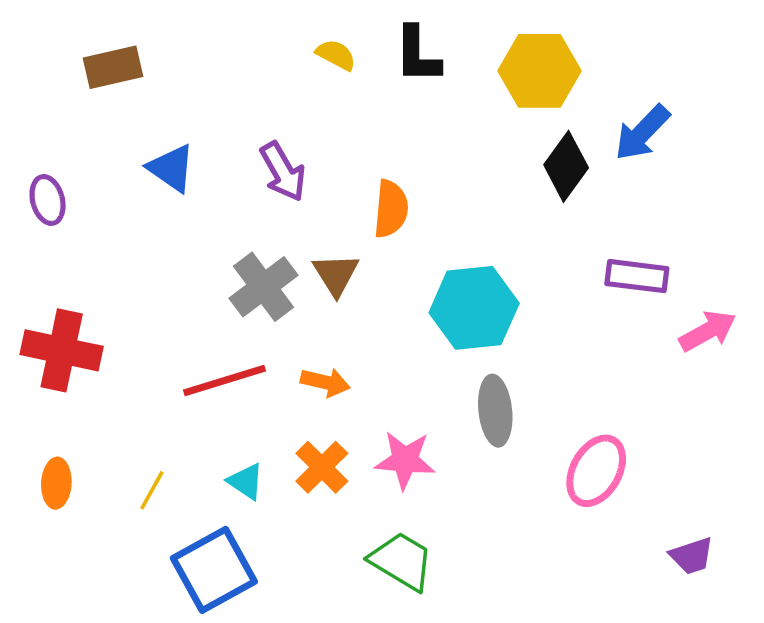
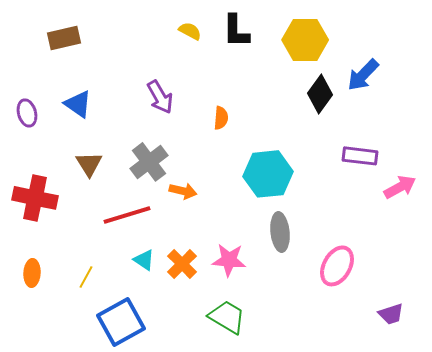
blue triangle: (171, 168) -> (78, 104), moved
orange semicircle: (391, 209) -> (221, 118), size x0.7
brown triangle: (336, 274) -> (89, 164), moved
orange arrow: (325, 382) -> (183, 191), moved
cyan triangle: (246, 481) -> (144, 260), moved

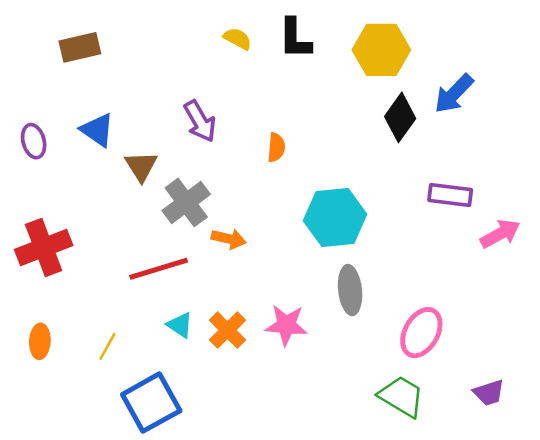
brown triangle: (89, 164) -> (141, 166), moved
red cross: (35, 198) -> (44, 248), turned -33
green trapezoid: (227, 317) -> (401, 396), moved

